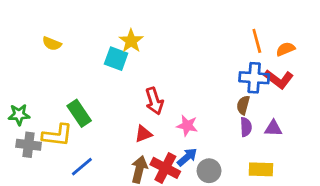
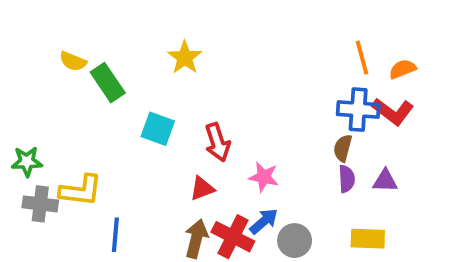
cyan square: (116, 59) -> (158, 129), moved
green rectangle: (79, 113) -> (108, 83), moved
blue line: (82, 167) -> (115, 235), turned -45

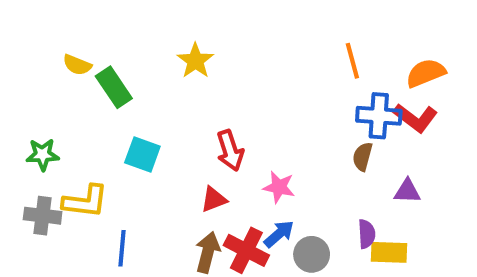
orange line: (362, 58) -> (352, 61), moved
orange semicircle: (402, 69) -> (426, 73), size x1.4
cyan square: (158, 129) -> (142, 154), moved
green star: (27, 162) -> (43, 154), moved
purple semicircle: (347, 179) -> (367, 234), moved

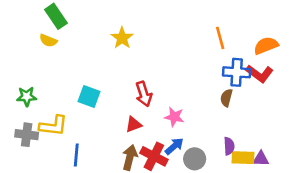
green rectangle: (114, 87) -> (56, 16), moved
purple triangle: (407, 191) -> (261, 159), moved

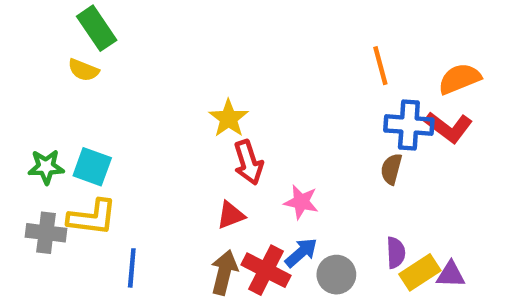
yellow star: (122, 38) -> (229, 118), moved
cyan square: (89, 96) -> (92, 167), moved
yellow rectangle: (243, 158) -> (420, 272), turned -35

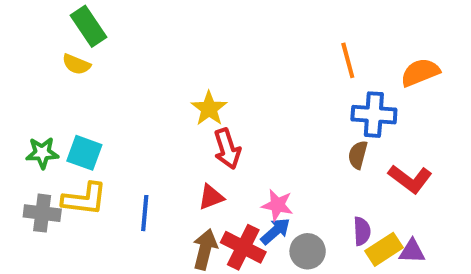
red L-shape: (449, 127) -> (410, 179), moved
pink star: (301, 202) -> (277, 205), moved
blue line: (132, 268) -> (145, 213), moved

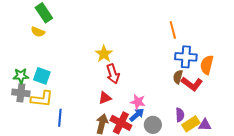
orange semicircle: (420, 72) -> (207, 65), moved, turned -54
red L-shape: (410, 179) -> (192, 84), moved
gray cross: (42, 213) -> (21, 93), moved
blue line: (145, 213) -> (60, 118), moved

